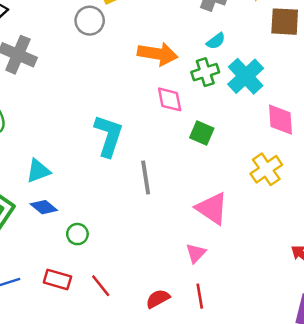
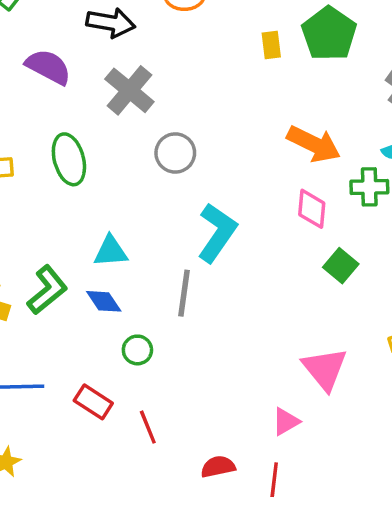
gray circle: (90, 21) -> (175, 153), moved
gray line: (146, 177) -> (184, 293), moved

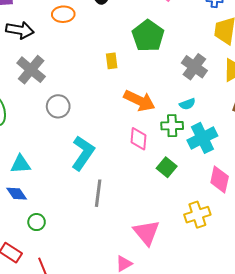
yellow rectangle: (271, 45) -> (112, 61), moved
green square: (341, 266) -> (167, 167), moved
gray line: (184, 293) -> (98, 193), moved

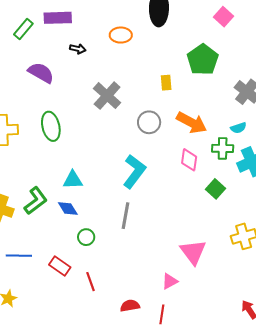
black arrow: (20, 30) -> (78, 49), size x0.6
gray cross: (31, 70) -> (107, 96), moved
gray circle: (58, 106) -> (149, 122), moved
gray line: (98, 193) -> (125, 216), moved

